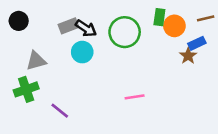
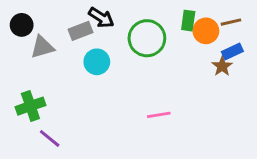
brown line: (206, 18) -> (231, 22), moved
black arrow: (86, 28) -> (101, 18), moved
gray triangle: (36, 61) -> (42, 47), moved
purple line: (60, 111) -> (50, 138), moved

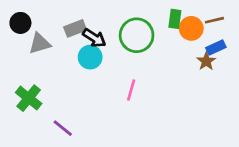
black arrow: (101, 18) -> (94, 38), moved
green cross: (30, 106) -> (29, 98), turned -32
pink line: (159, 115) -> (131, 90), moved, turned -65
purple line: (50, 138) -> (63, 128), moved

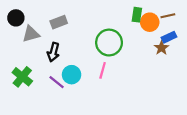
green circle: (137, 35) -> (109, 43), moved
black arrow: (94, 38) -> (53, 52), moved, turned 72
cyan circle: (90, 57) -> (72, 75), moved
purple line: (63, 128) -> (57, 82), moved

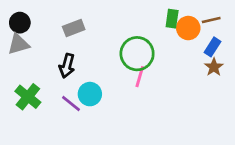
gray triangle: (31, 34) -> (18, 44), moved
blue rectangle: (169, 37) -> (212, 47), turned -32
brown star: (161, 48) -> (214, 67), moved
pink line: (103, 70) -> (140, 77), moved

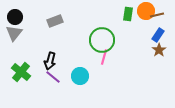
orange circle: (188, 28) -> (146, 11), moved
gray triangle: (18, 44) -> (14, 33), turned -36
black arrow: (67, 66) -> (50, 61), moved
cyan circle: (90, 94) -> (80, 76), moved

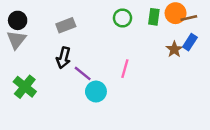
green circle: (102, 40) -> (122, 18), moved, size x0.6
brown star: (159, 50) -> (174, 49), moved
black arrow: (50, 61) -> (63, 58), moved
purple line: (53, 77) -> (83, 73), moved

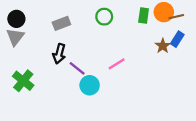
green circle: (122, 18) -> (104, 17), moved
pink line: (125, 69) -> (117, 64), turned 42

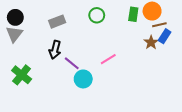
brown line: (176, 17) -> (159, 25), moved

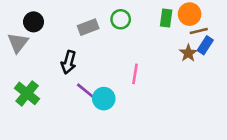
black circle: (15, 17) -> (34, 22), moved
gray rectangle: (57, 22) -> (88, 27), moved
pink line: (108, 59) -> (135, 74), turned -49
purple line: (72, 63) -> (86, 91), moved

